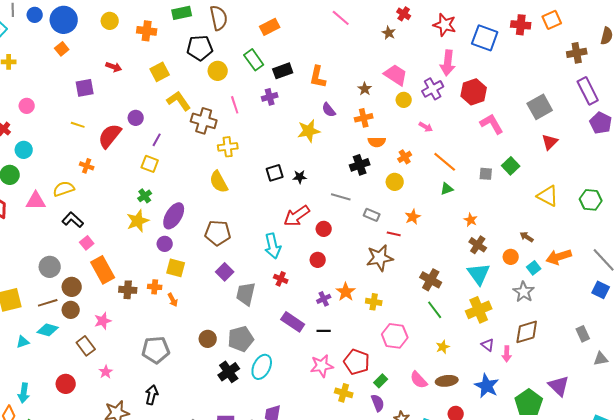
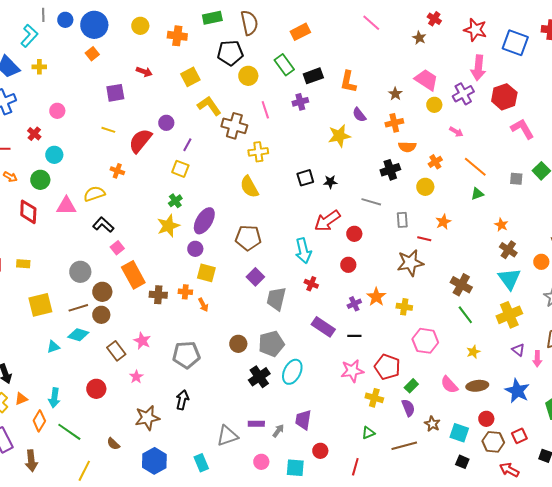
gray rectangle: (372, 215) -> (402, 220), turned 63
pink star: (103, 321) -> (142, 341), moved, turned -30

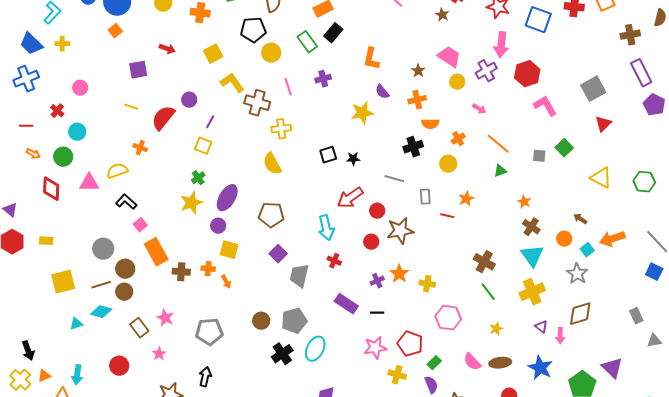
black rectangle: (313, 76) -> (333, 33), moved, turned -30
brown star: (410, 263) -> (400, 231), moved

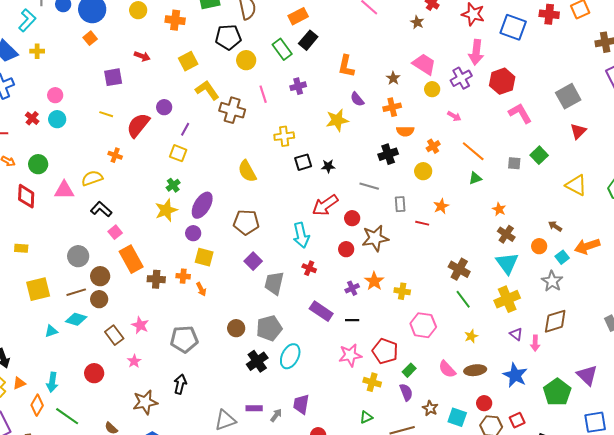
yellow cross: (281, 129) -> (284, 136), moved
cyan circle: (77, 132) -> (57, 119), moved

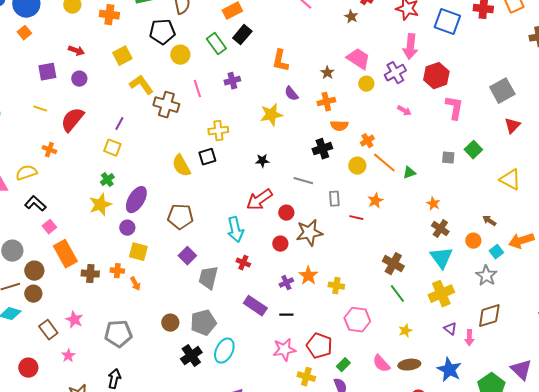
purple circle: (164, 107) -> (79, 79), moved
pink L-shape: (520, 113) -> (454, 108), turned 40
pink arrow: (454, 116) -> (404, 111), moved
orange line: (473, 151) -> (384, 163), moved
black square: (303, 162) -> (207, 157), moved

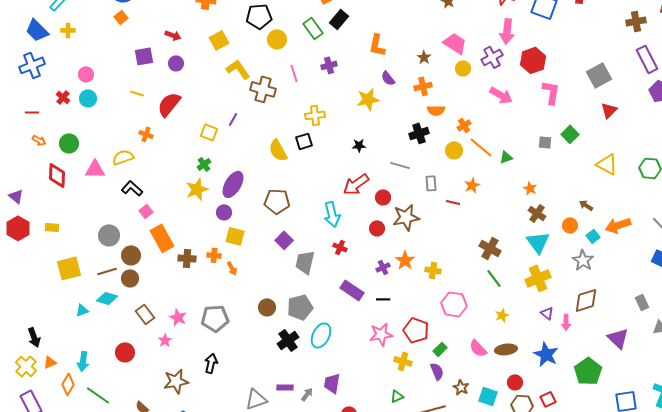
pink arrow: (404, 111) -> (501, 95), size x1.6
purple line: (119, 124) -> (233, 119), moved
pink star: (74, 320) -> (178, 317), moved
purple triangle: (521, 370) -> (618, 338), moved

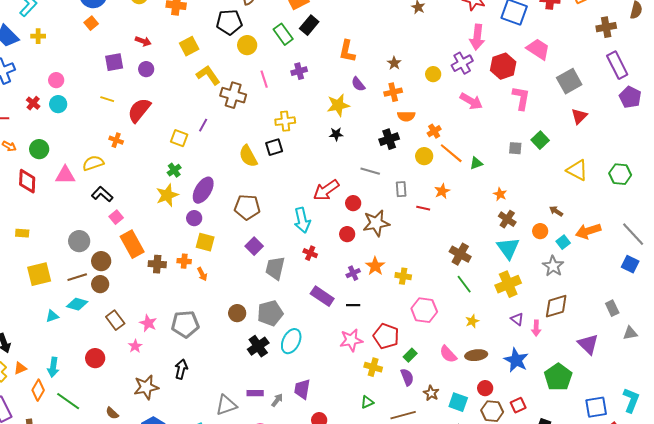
pink trapezoid: (455, 43) -> (538, 49), moved
black star: (359, 145) -> (336, 134), moved

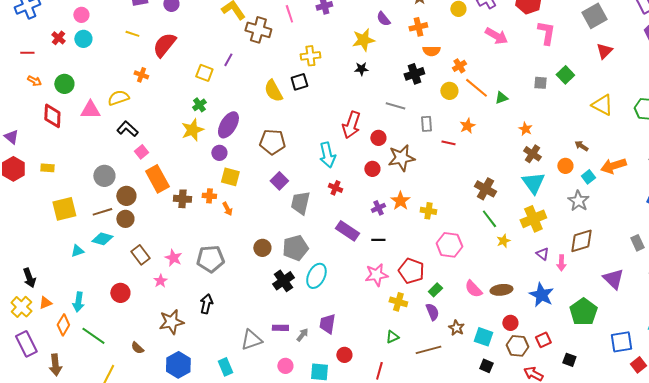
red arrow: (326, 190) -> (351, 125), turned -36
yellow star: (472, 321) -> (503, 241), moved

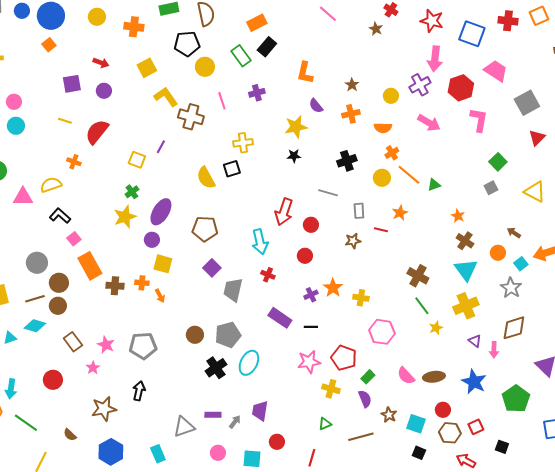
orange semicircle: (431, 51) -> (383, 128), moved
gray square: (540, 83) -> (491, 188), moved, turned -32
brown star: (401, 158) -> (353, 241), moved, size x0.6

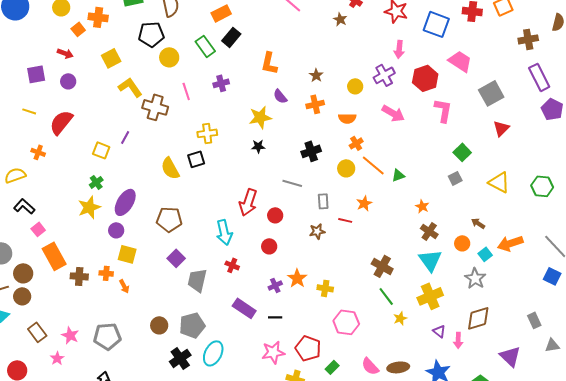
orange square: (49, 45) -> (78, 29), moved
pink arrow: (435, 59) -> (399, 49), size x0.7

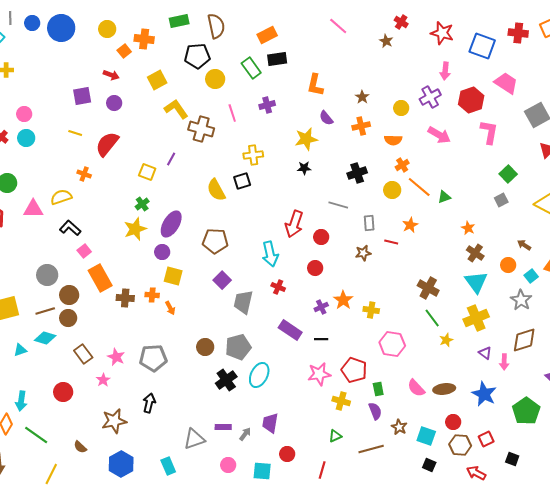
black rectangle: (231, 37) -> (277, 59), turned 42
green rectangle: (332, 367) -> (378, 389), turned -56

